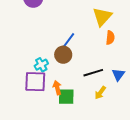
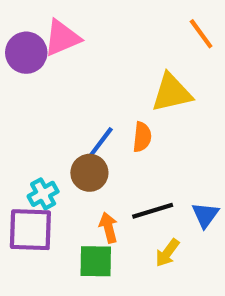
yellow triangle: (102, 17) -> (172, 93), turned 35
orange semicircle: (110, 38) -> (142, 137), moved
orange arrow: (57, 88) -> (108, 228), moved

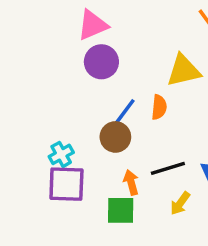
purple circle: (26, 53) -> (101, 62), moved
cyan cross: (43, 194) -> (61, 154), moved

